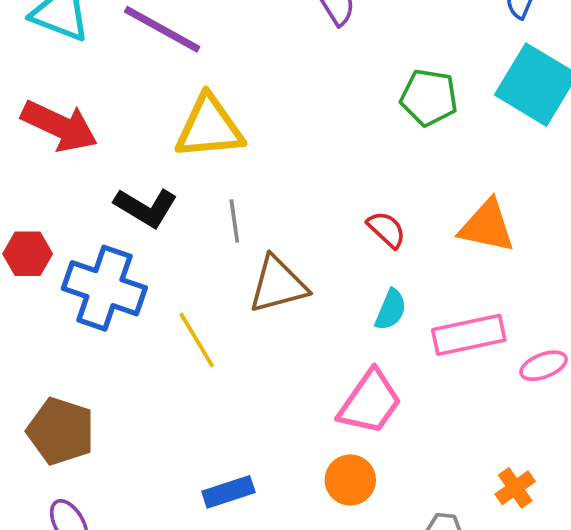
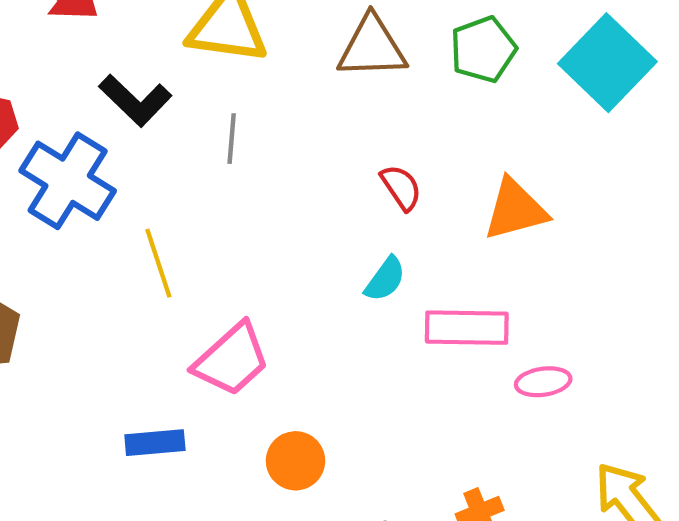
green pentagon: (429, 98) -> (483, 49), turned 30
orange triangle: (487, 226) -> (515, 210), turned -40
brown triangle: (278, 285) -> (372, 47), moved
pink trapezoid: (370, 402) -> (232, 360), moved

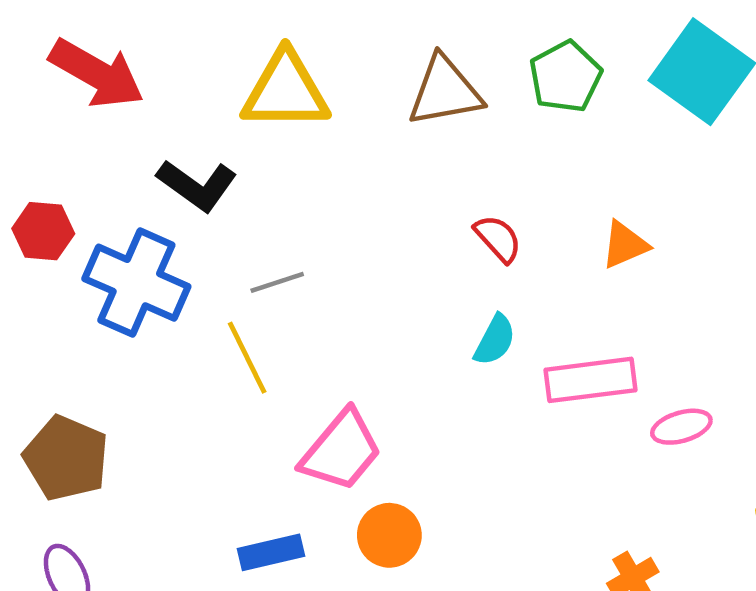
gray line: (232, 139) -> (277, 282), moved, turned 75
orange triangle: (515, 210) -> (625, 245), size x0.7
orange circle: (296, 461) -> (389, 535), moved

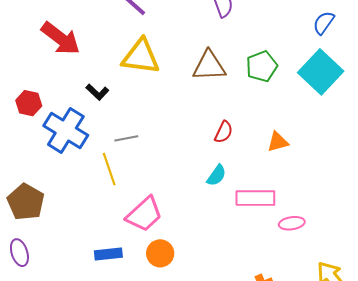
black L-shape: (197, 185) -> (97, 92), size x0.7
red semicircle: (498, 238) -> (224, 132), turned 60

